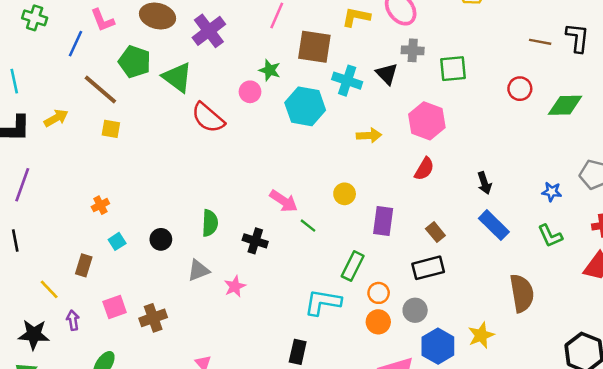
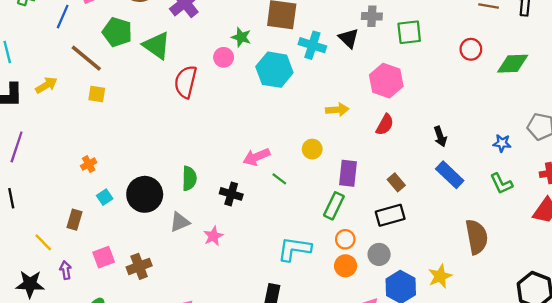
red semicircle: (208, 118) -> (186, 82), turned 64
yellow arrow: (369, 135) -> (337, 110), moved
pink arrow: (284, 201) -> (256, 157), turned 125
black circle: (161, 239) -> (145, 194), size x1.8
green rectangle: (353, 266) -> (334, 206), moved

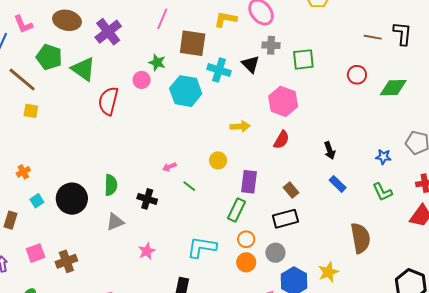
pink arrow: (256, 157) -> (169, 167), size x0.6
blue rectangle: (450, 175) -> (338, 184), size x0.7
gray triangle: (180, 222) -> (115, 222), moved
pink star: (213, 236) -> (147, 251), moved

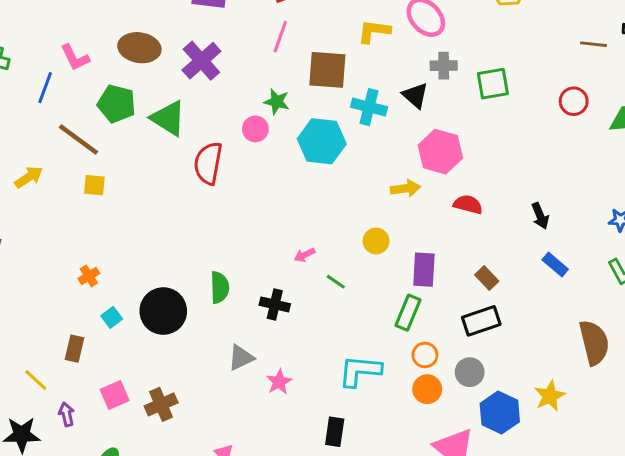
pink hexagon: (283, 101) -> (440, 152), moved
red semicircle: (281, 140) -> (468, 204), turned -102
gray triangle: (115, 222) -> (241, 358), moved

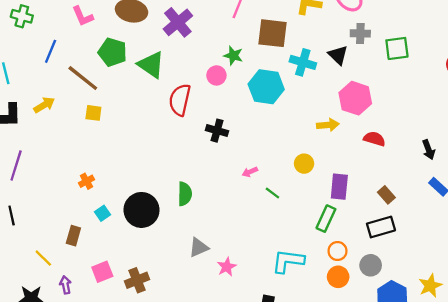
blue line: (45, 88) -> (51, 51), moved
black cross: (275, 304) -> (217, 131), moved

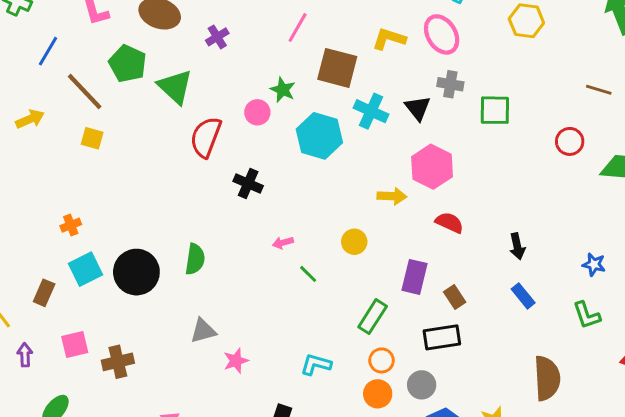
purple cross: (178, 22) -> (217, 37), size x0.6
purple rectangle: (339, 187) -> (414, 277), moved
cyan square: (102, 213) -> (86, 269), size x1.6
cyan L-shape: (288, 261) -> (316, 364), size x0.7

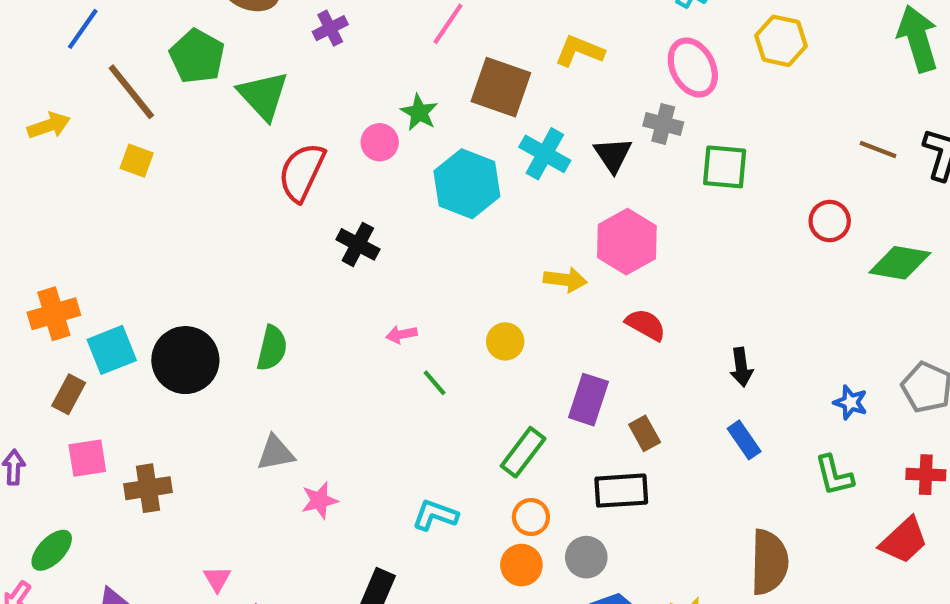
pink ellipse: (442, 34) -> (693, 67), moved
orange cross: (71, 225) -> (54, 314), moved, size x1.6
brown rectangle: (44, 293) -> (69, 394), moved

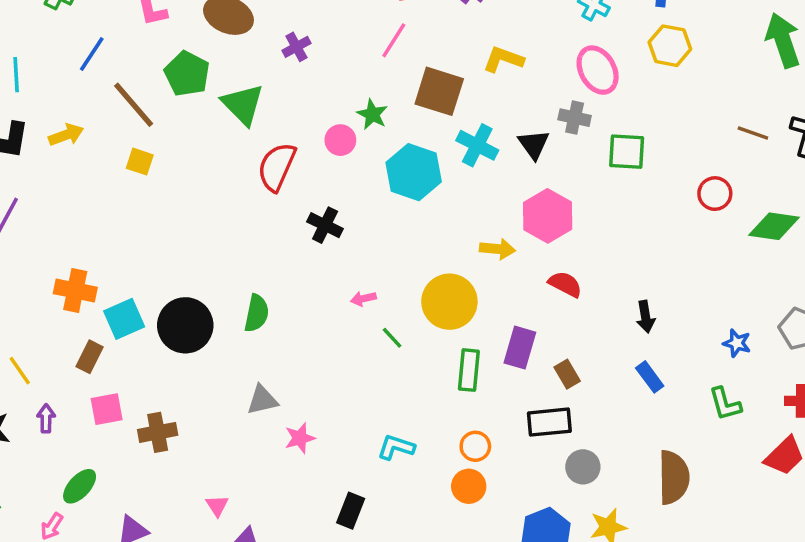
orange cross: (54, 314) -> (75, 290), turned 30
yellow circle: (505, 341) -> (449, 302), size x1.8
green rectangle: (523, 452) -> (469, 370), moved, turned -30
gray circle: (586, 557) -> (583, 467), moved

